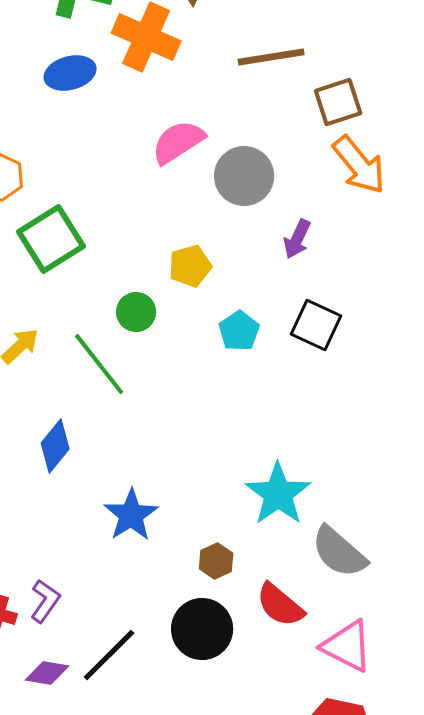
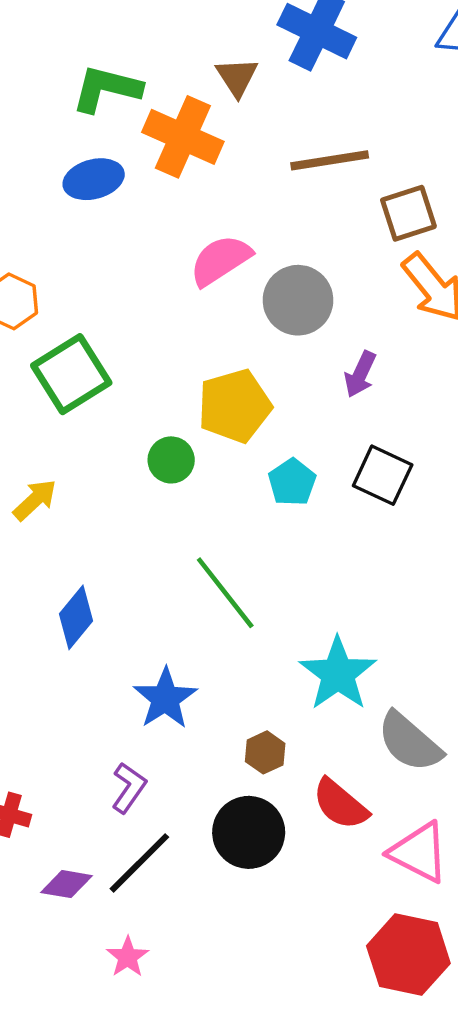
yellow pentagon: (190, 266) -> (235, 406), size x1.5
green line: (99, 364) -> (225, 593), moved
purple L-shape: (45, 601) -> (129, 788), moved

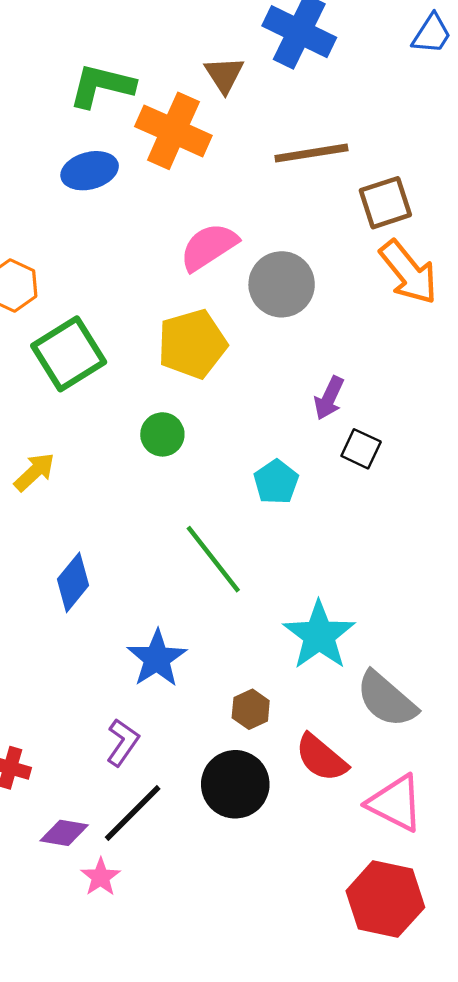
purple arrow: (360, 374) -> (329, 398), moved
yellow pentagon: (235, 406) -> (192, 344), moved
black square: (383, 475) -> (361, 449), size x0.7
cyan pentagon: (292, 482) -> (276, 482), moved
pink star: (128, 957) -> (101, 877), moved

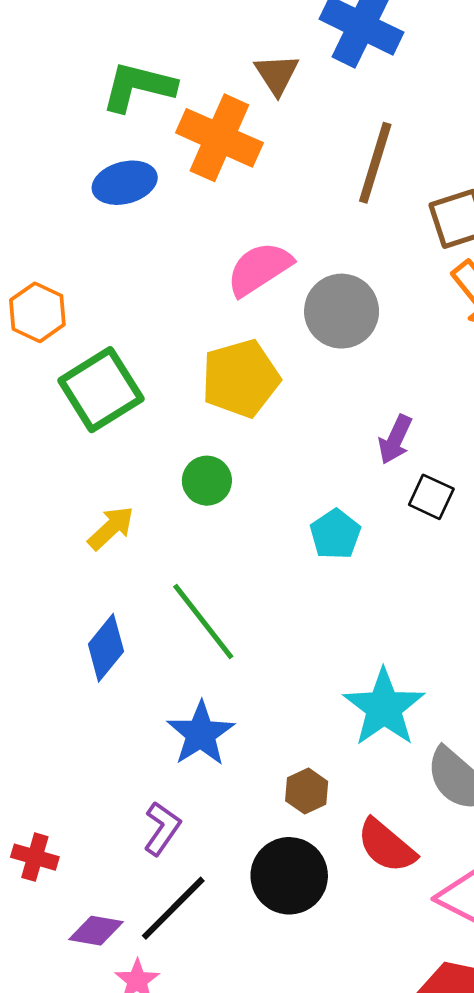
brown line: (311, 153) -> (375, 163), turned -64
yellow arrow: (34, 472) -> (111, 528), moved
green line: (213, 559) -> (203, 621), moved

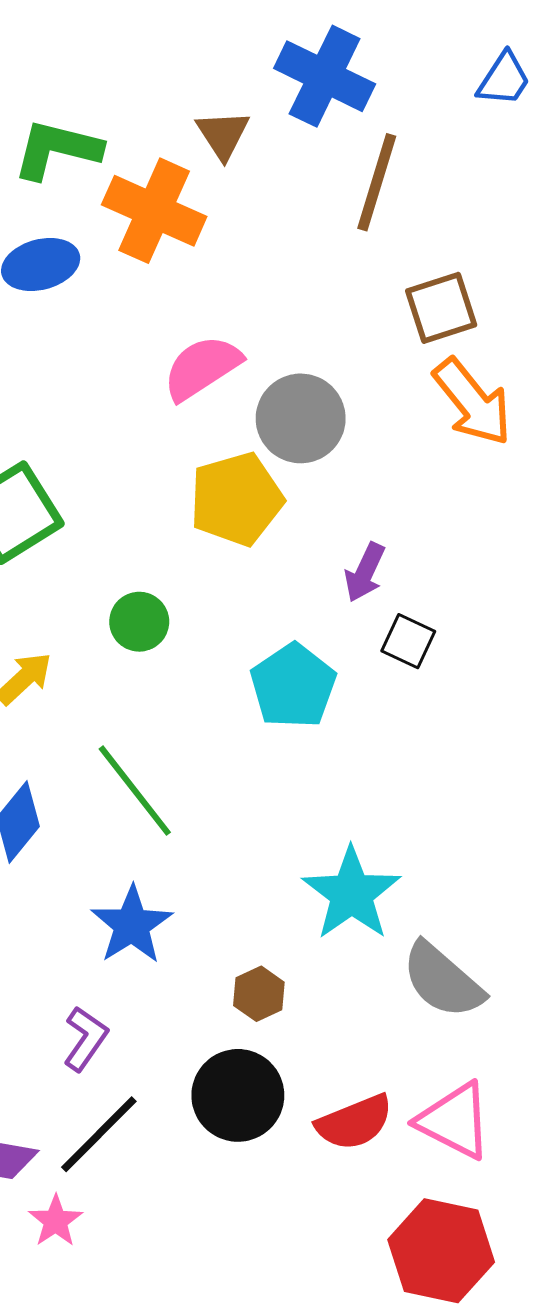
brown line: (375, 163) -> (377, 182), moved
yellow pentagon: (241, 378) -> (236, 499), moved
cyan pentagon: (335, 534) -> (293, 686), size x1.4
red semicircle: (386, 846) -> (354, 1122), moved, turned -62

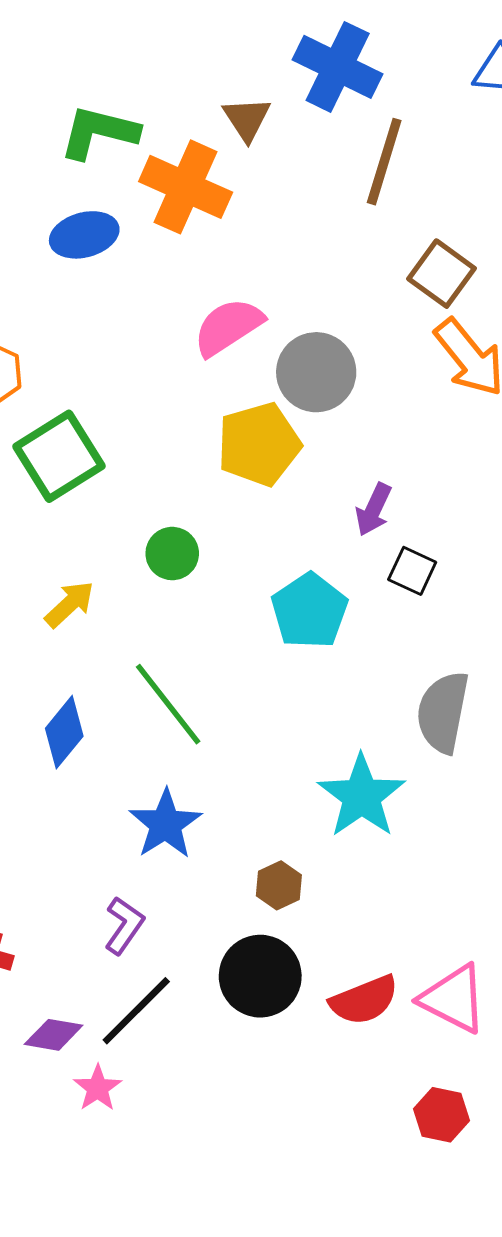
brown square: (441, 308) -> (441, 274), turned -36
gray semicircle: (443, 980) -> (443, 712), moved, turned 60
red hexagon: (441, 1251) -> (441, 1115), size x0.6

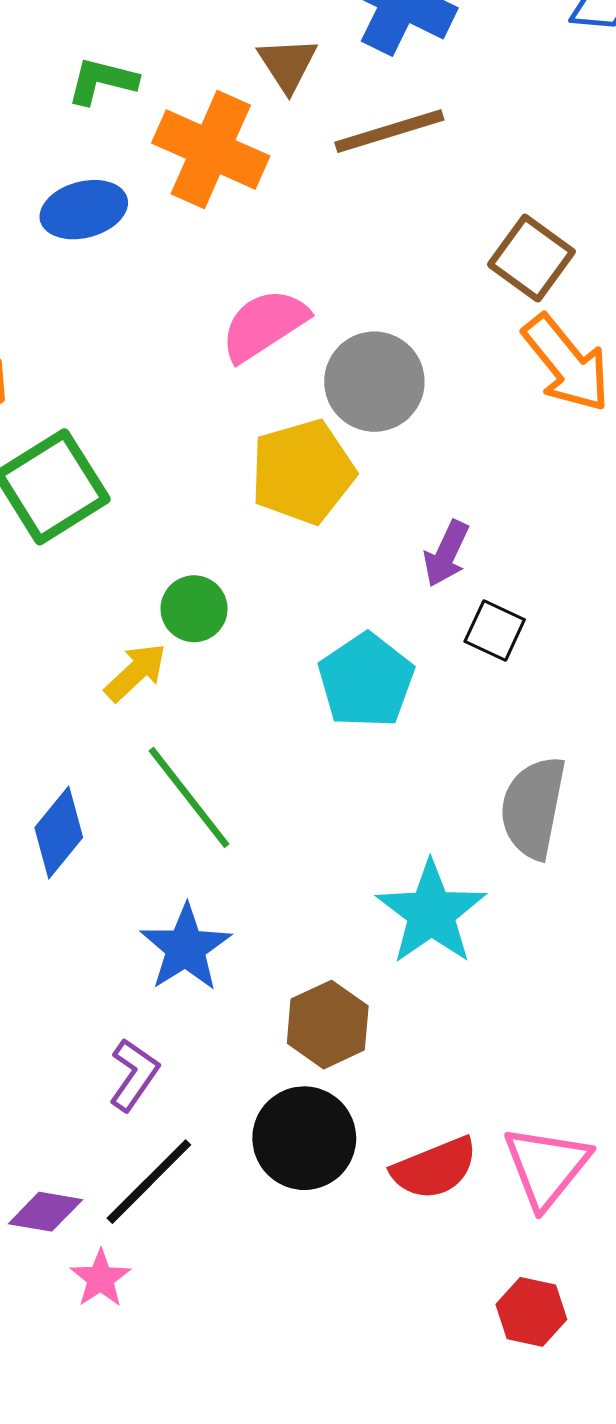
green L-shape: (99, 132) -> (102, 81), size x0.7
brown line: (384, 162) -> (389, 131), moved, turned 56
yellow arrow: (70, 604) -> (136, 672), moved
brown hexagon: (279, 885) -> (328, 1025), size x1.4
pink triangle: (453, 999) -> (546, 1167), turned 42

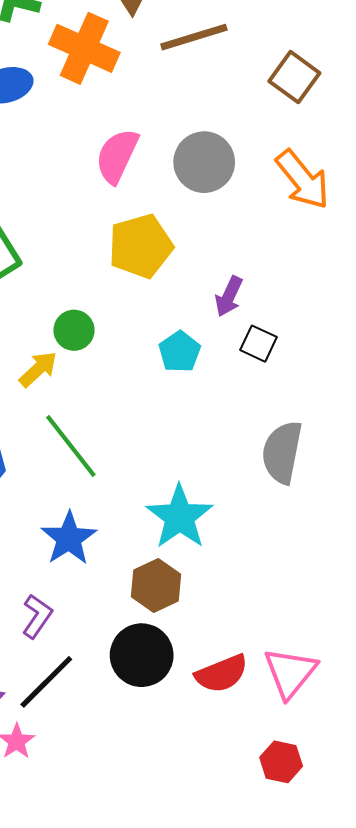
brown square: (531, 258) -> (294, 77), moved
pink semicircle: (264, 325) -> (117, 156), turned -32
gray circle: (374, 382) -> (204, 162), moved
cyan pentagon: (366, 681) -> (180, 352), moved, size x0.7
cyan star: (431, 913) -> (180, 517), moved

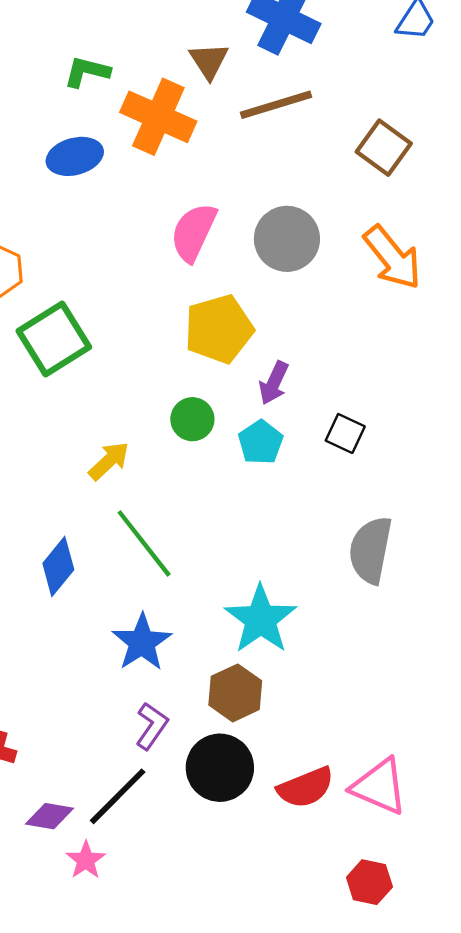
purple arrow: (229, 296) -> (274, 383), moved
green circle: (74, 330) -> (192, 419), moved
purple L-shape: (37, 616) -> (152, 726), moved
pink triangle: (290, 673) -> (379, 786), turned -46

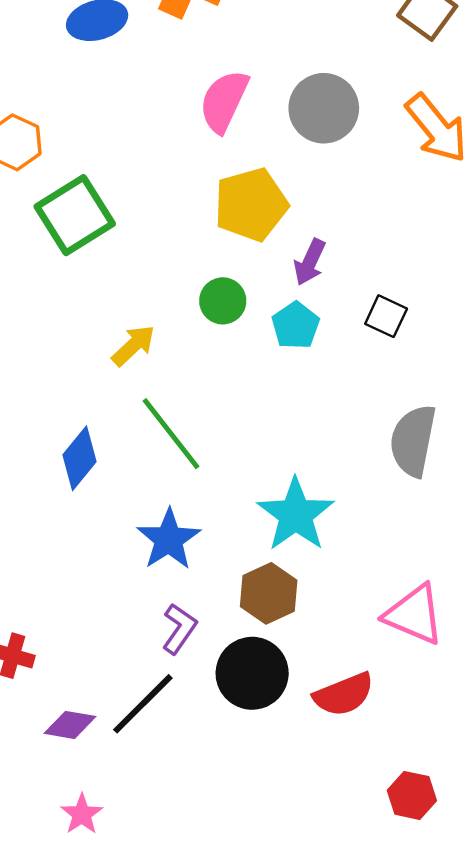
pink triangle: (379, 786) -> (414, 615), moved
pink star: (86, 860) -> (82, 814), moved

